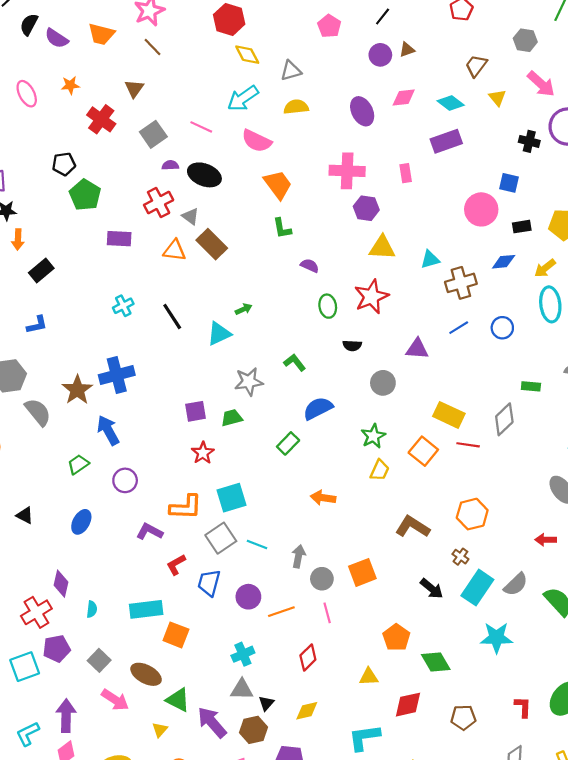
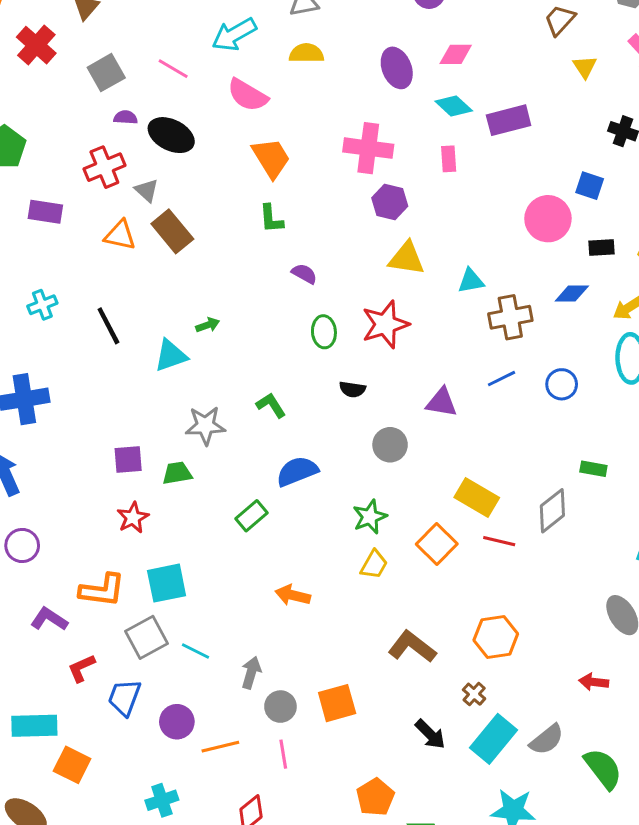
cyan diamond: (451, 103) -> (454, 106), moved

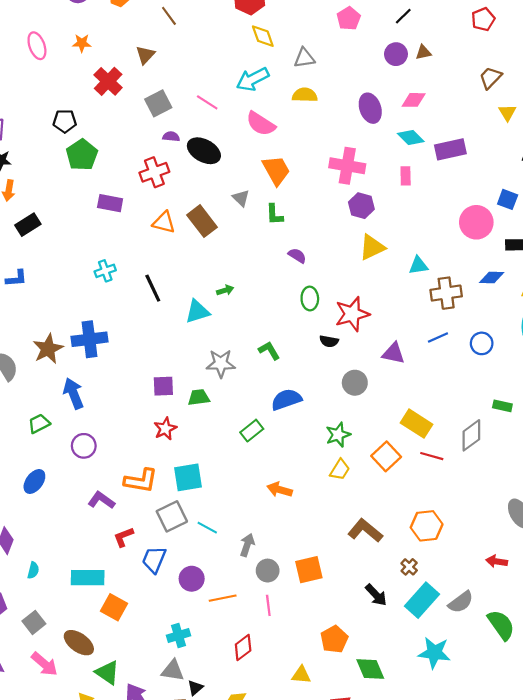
gray triangle: (147, 190) -> (241, 198), moved
yellow triangle: (406, 258) -> (372, 247), turned -36
red star: (385, 324) -> (352, 314), moved

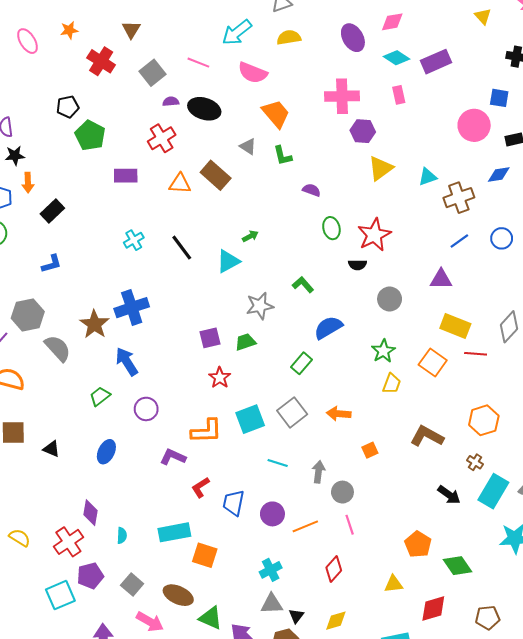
purple triangle: (394, 353) -> (441, 279), moved
gray square: (172, 516) -> (292, 412), moved
orange square: (309, 570) -> (370, 450), moved, size x0.6

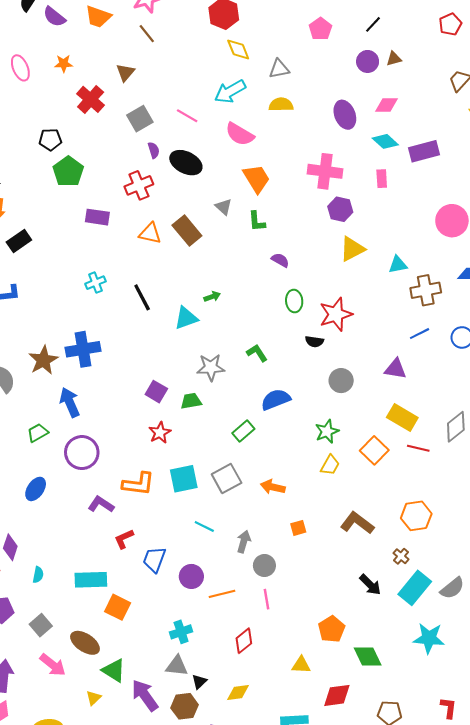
purple semicircle: (171, 102) -> (154, 150), turned 70
purple square: (210, 338) -> (156, 392), turned 35
purple circle: (146, 409) -> (82, 453), size x1.4

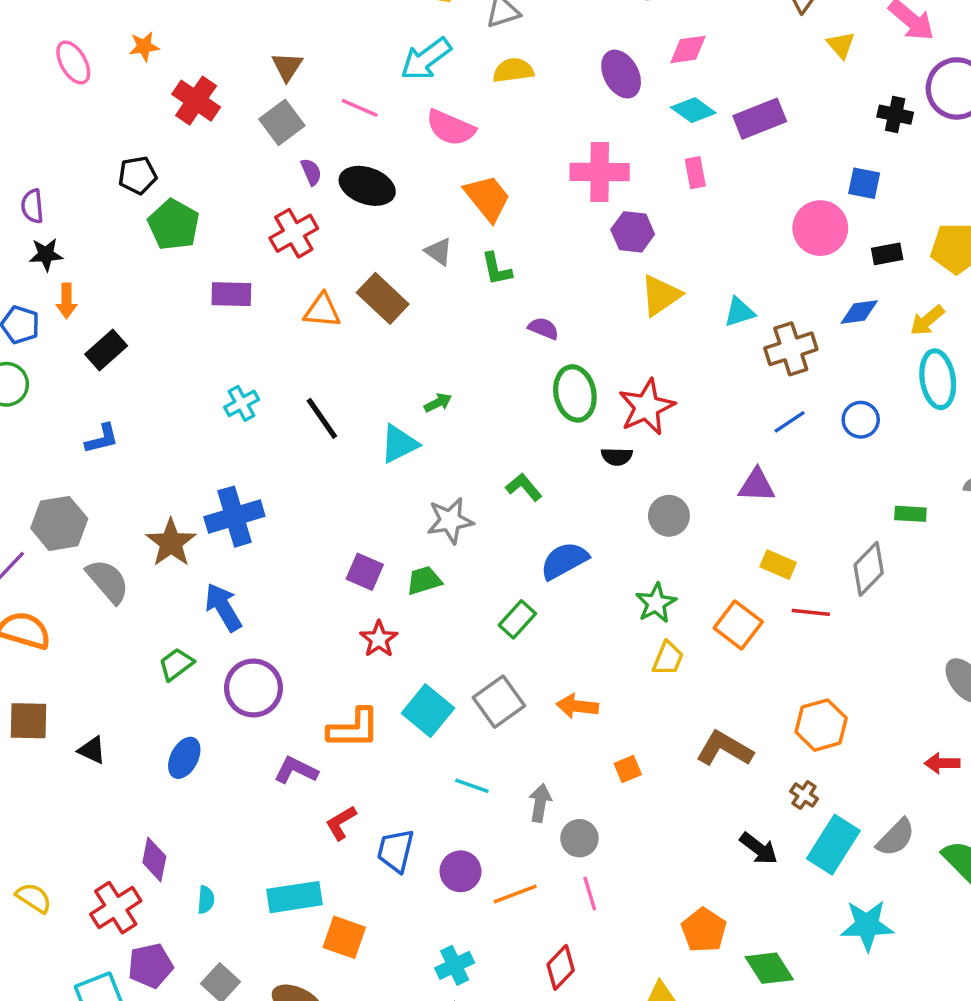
brown triangle: (125, 72) -> (287, 67), moved
green ellipse: (294, 301) -> (575, 393), size x1.4
yellow rectangle: (402, 418) -> (778, 565), size x0.7
cyan square: (184, 479) -> (428, 711), turned -32

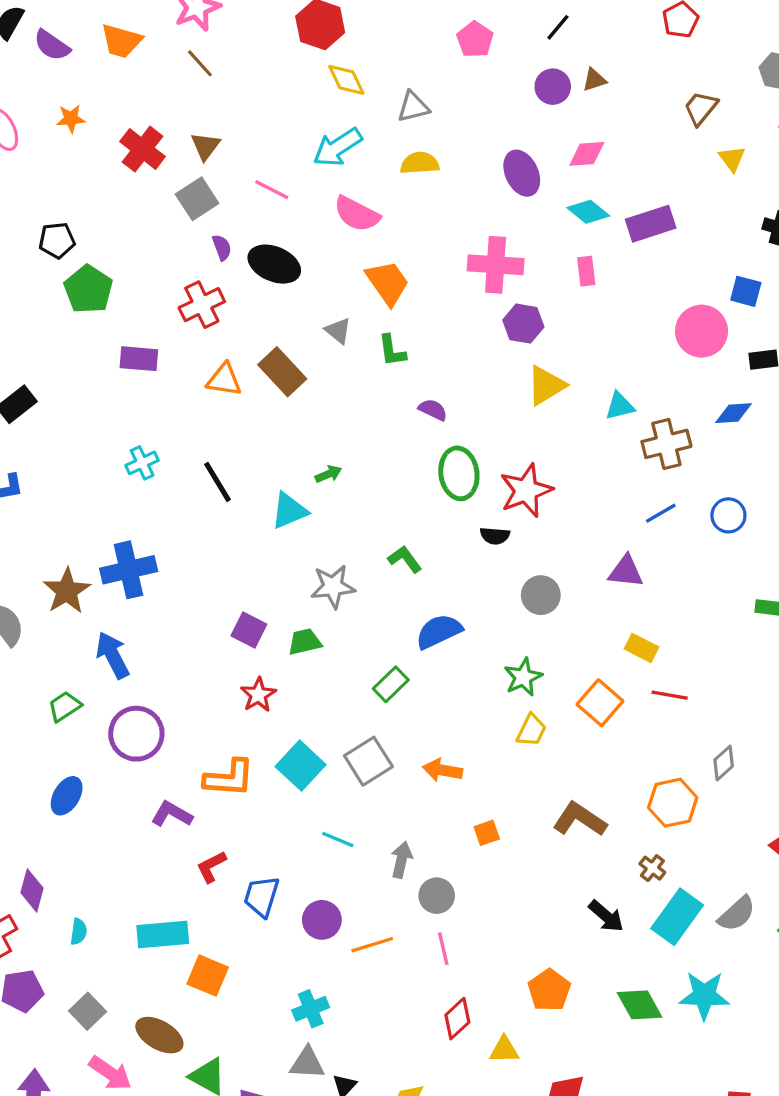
red cross: (196, 101) -> (143, 149), moved
gray diamond: (869, 569) -> (724, 763), moved, size x0.7
red diamond: (561, 967) -> (457, 1019), moved
green diamond: (769, 968) -> (640, 1005), moved

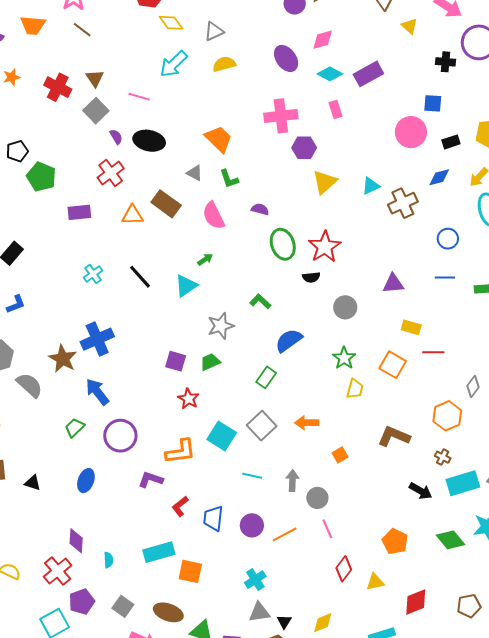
pink semicircle: (357, 214) -> (213, 216), moved, turned 48
blue line: (661, 513) -> (445, 278), moved, turned 42
cyan rectangle: (677, 917) -> (463, 483), turned 48

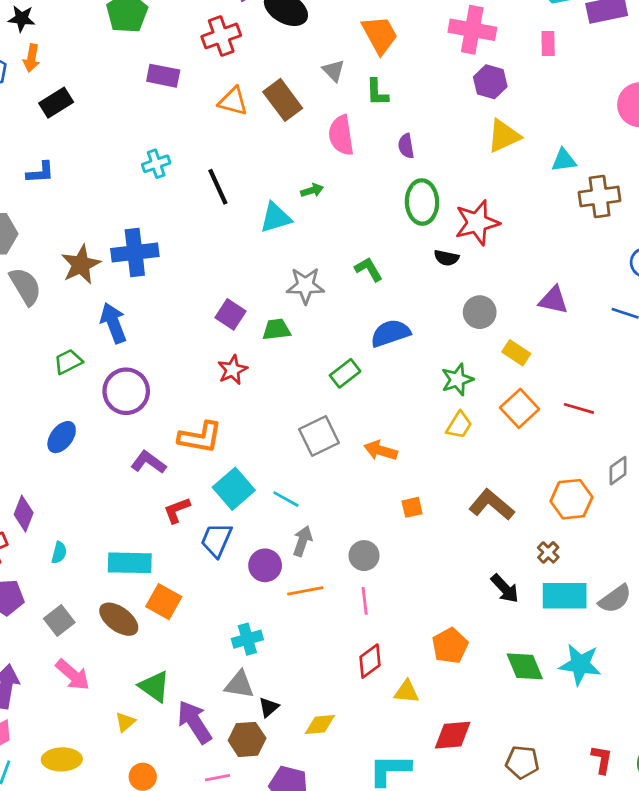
purple semicircle: (260, 209) -> (406, 146), turned -132
yellow rectangle: (411, 327) -> (516, 353), moved
cyan square: (222, 436) -> (234, 489), moved
gray arrow: (292, 481) -> (302, 541), moved
brown ellipse: (168, 612) -> (119, 619), moved

